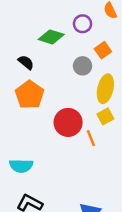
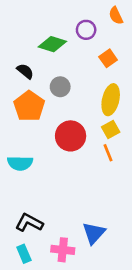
gray circle: (83, 66) -> (60, 87), moved
orange line: (91, 138) -> (108, 153), moved
cyan semicircle: (21, 166) -> (20, 163), moved

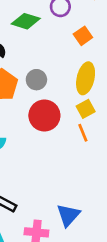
gray circle: (60, 87) -> (36, 80), moved

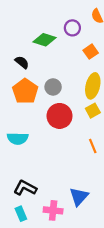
orange line: (83, 133) -> (93, 146), moved

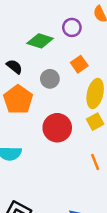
orange square: (91, 52) -> (79, 64), moved
gray circle: (53, 87) -> (50, 79), moved

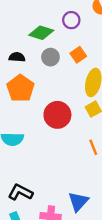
black semicircle: (14, 67) -> (17, 57), turned -35
gray circle: (50, 79) -> (50, 57), moved

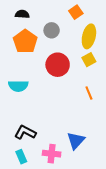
gray circle: (50, 57) -> (52, 30), moved

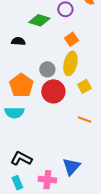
gray circle: (52, 30) -> (47, 69), moved
yellow ellipse: (89, 36) -> (70, 63), moved
orange pentagon: (25, 41) -> (21, 85), moved
orange line: (89, 93) -> (84, 120), turned -48

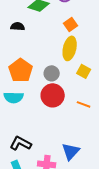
gray circle: (47, 69) -> (52, 73), moved
yellow square: (84, 86) -> (84, 71), turned -32
red circle: (53, 91) -> (53, 95), moved

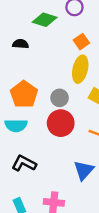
black L-shape: (21, 143) -> (24, 163), moved
blue triangle: (71, 151) -> (84, 170), moved

